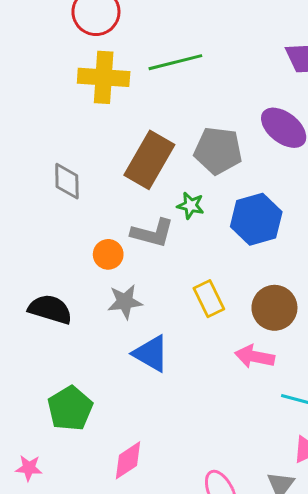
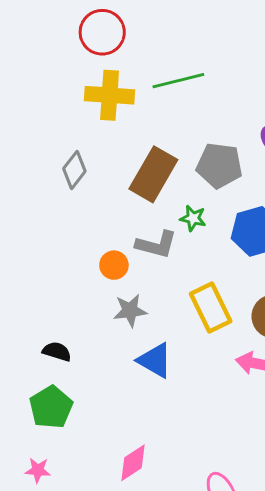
gray diamond: (67, 181) -> (74, 170), moved, turned 39
yellow rectangle: (209, 299) -> (211, 308), size x1.4
black semicircle: (50, 309) -> (57, 352), moved, size x0.7
green pentagon: (70, 408) -> (51, 407), moved

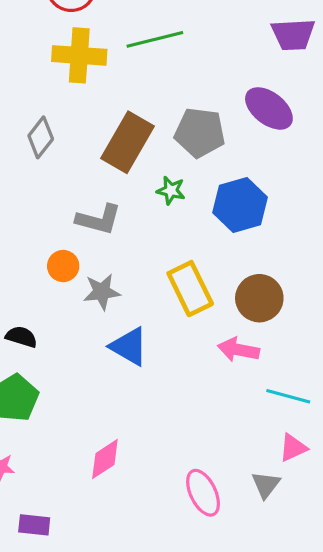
gray L-shape: (156, 245) -> (99, 219), moved
orange circle: (114, 265) -> (63, 266), moved

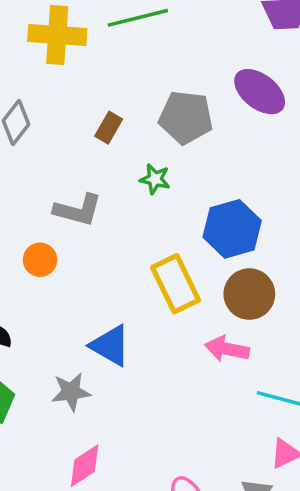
brown rectangle: (127, 142) -> (109, 128), size x0.5
blue hexagon: (240, 205) -> (232, 229), moved
gray star: (102, 292) -> (71, 392), moved

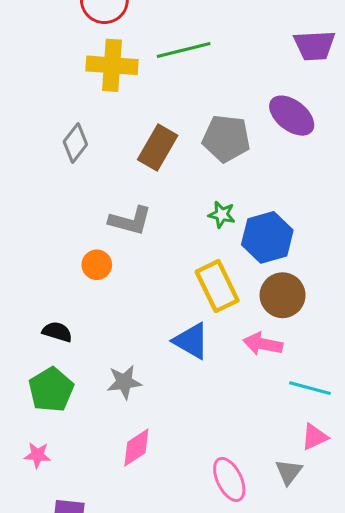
brown rectangle: (109, 128) -> (158, 148), size x1.6
green star: (155, 179) -> (222, 215), moved
blue triangle: (110, 346) -> (191, 341), moved

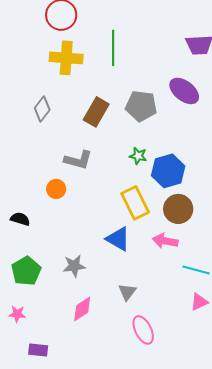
green line: (184, 50) -> (113, 48), turned -76
black semicircle: (57, 332) -> (20, 219), moved
gray triangle: (289, 472) -> (127, 292), moved

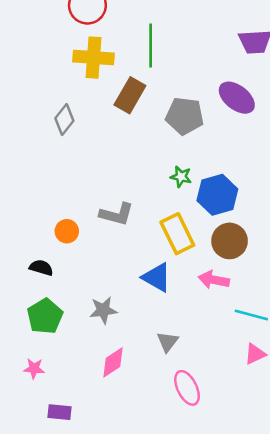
brown rectangle: (96, 112) -> (130, 95), moved
gray L-shape: (78, 160) -> (117, 214), moved
orange circle: (56, 189) -> (67, 231), moved
black semicircle: (20, 219) -> (41, 268), moved

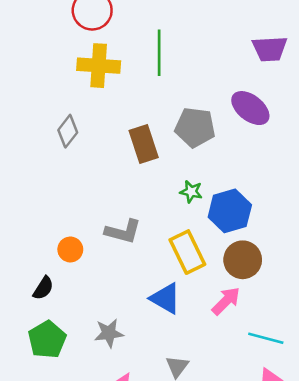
brown rectangle: (130, 95) -> (144, 144), moved, turned -48
black semicircle: (41, 268) -> (43, 288), turned 105
pink arrow: (214, 280) -> (226, 301), turned 124

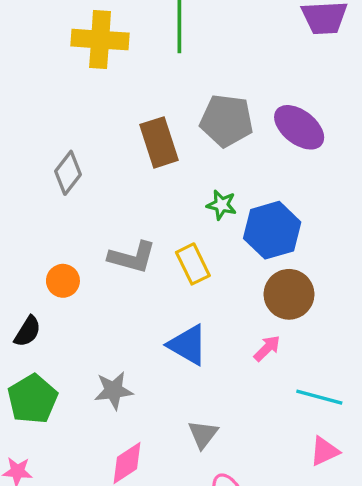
purple ellipse: (250, 108) -> (299, 127), moved
gray diamond: (68, 131) -> (68, 173), moved
yellow rectangle: (187, 252) -> (193, 264), moved, size x0.7
pink arrow: (226, 301) -> (267, 348), size x0.7

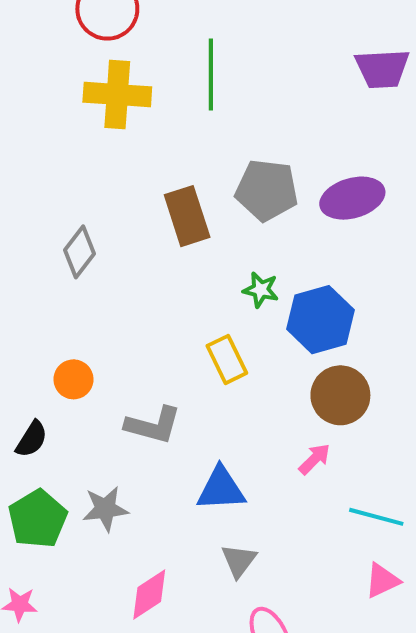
purple ellipse: (299, 127) -> (352, 198), turned -54
gray L-shape: (132, 257) -> (153, 425), moved
blue triangle: (188, 345) -> (221, 489), moved, turned -33
gray star: (114, 390) -> (105, 509), moved

